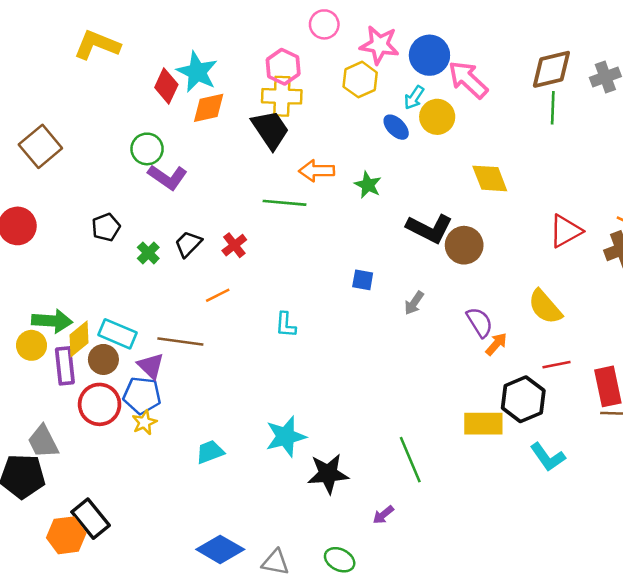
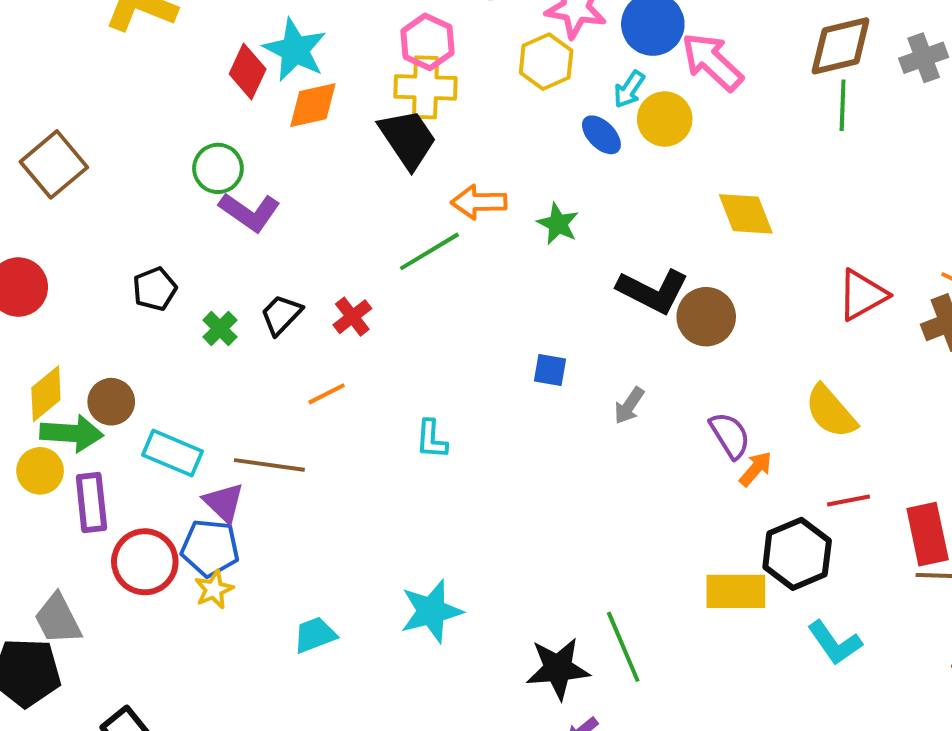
green line: (284, 203) -> (429, 251), turned -36
yellow diamond: (79, 339) -> (46, 394), moved
brown circle: (103, 359) -> (111, 402), moved
black star: (328, 474) -> (558, 669), moved

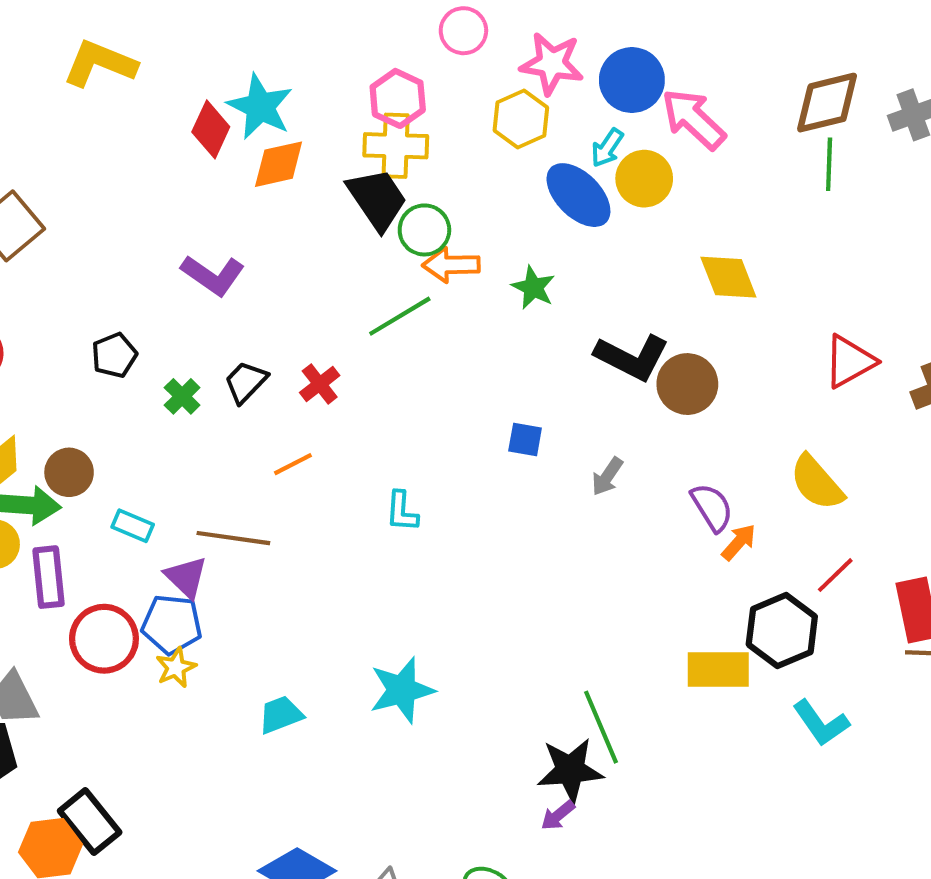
blue ellipse: (601, 135) -> (578, 195), size x1.6
green circle: (218, 168) -> (424, 230), moved
cyan rectangle: (172, 453) -> (133, 526), size x0.7
red line: (849, 501) -> (835, 575), turned -33
black star: (558, 669) -> (570, 770), moved

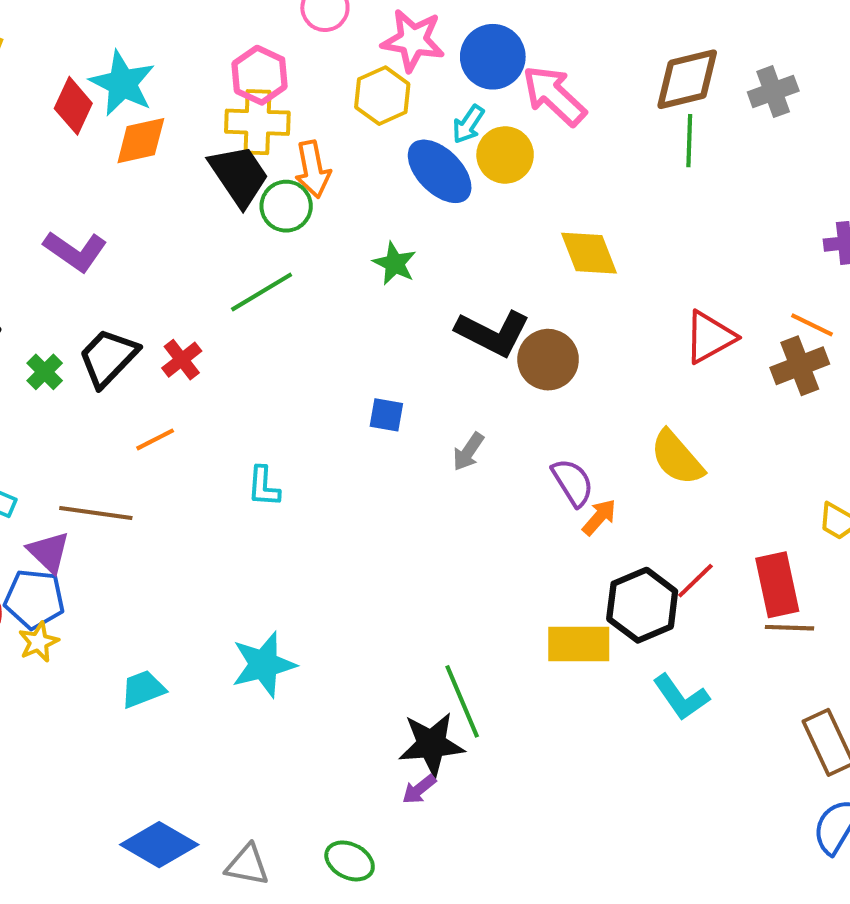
orange arrow: (451, 265) -> (313, 169), moved, turned -100
black trapezoid: (246, 382) -> (108, 358), size x1.4
red line: (835, 575) -> (695, 581), moved

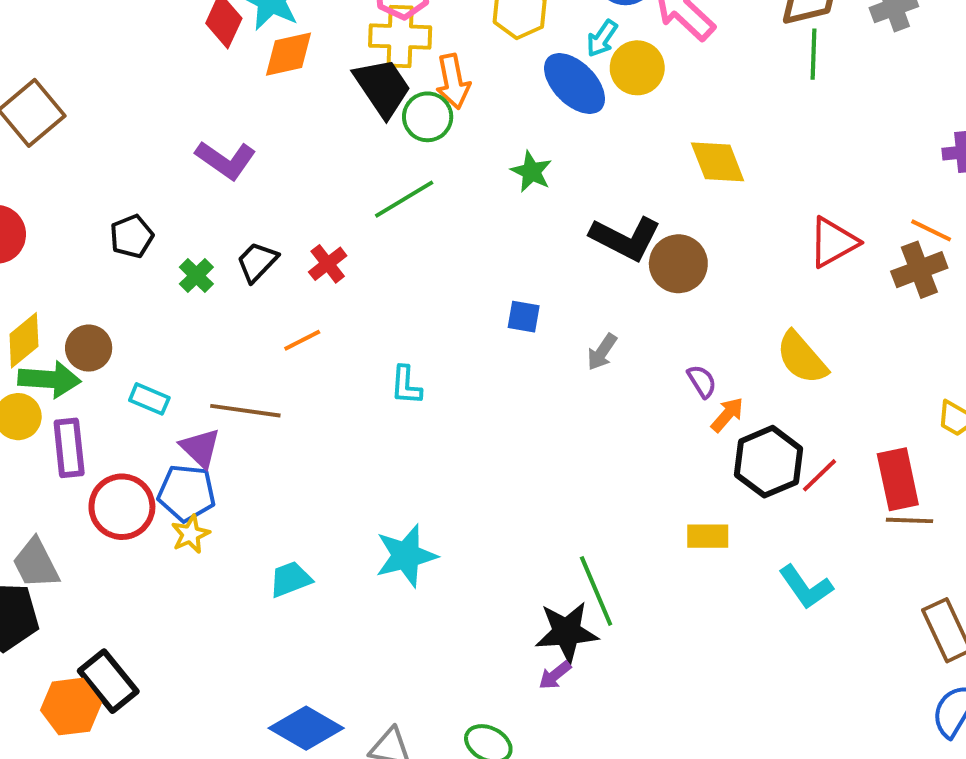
black trapezoid: (108, 358) -> (257, 262), size x0.7
purple semicircle: (573, 482) -> (702, 381), size x0.7
black hexagon: (642, 605) -> (768, 462), moved
yellow rectangle: (579, 644) -> (708, 536), size x0.7

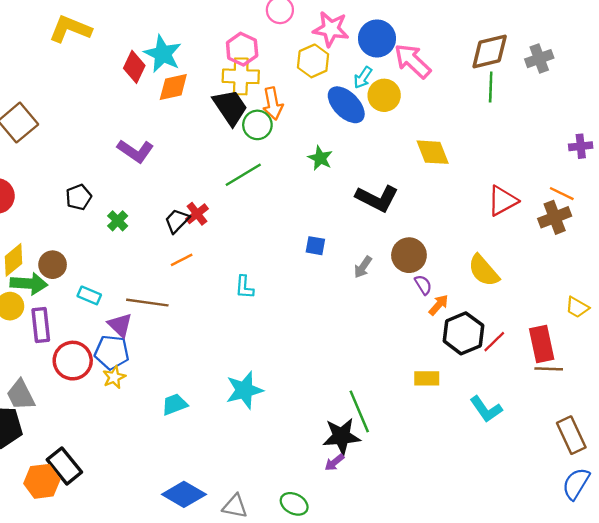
black trapezoid: (257, 262) -> (177, 221), moved
brown circle: (678, 264) -> (409, 255), moved

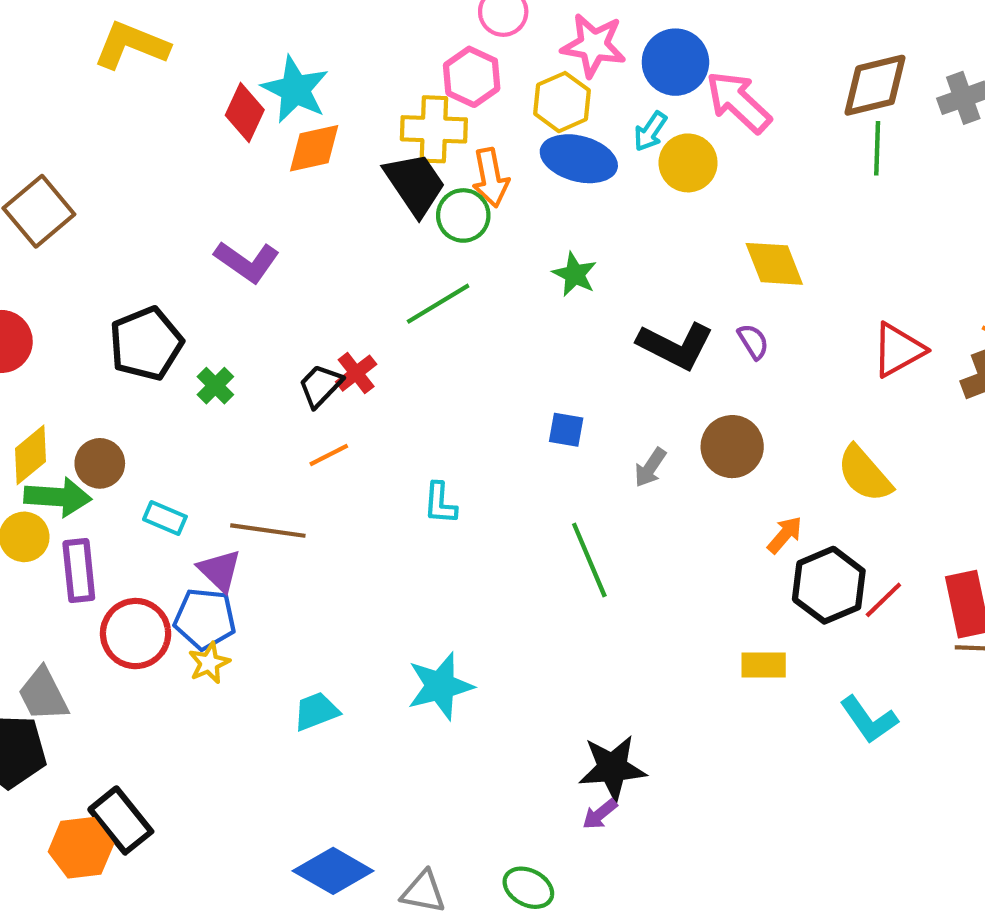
pink hexagon: (242, 49) -> (472, 77), moved
blue ellipse: (346, 105) -> (579, 159), moved, turned -30
black pentagon: (79, 197) -> (146, 344), size x1.6
purple semicircle: (423, 285) -> (753, 342), moved
green line: (359, 411) -> (589, 560), moved

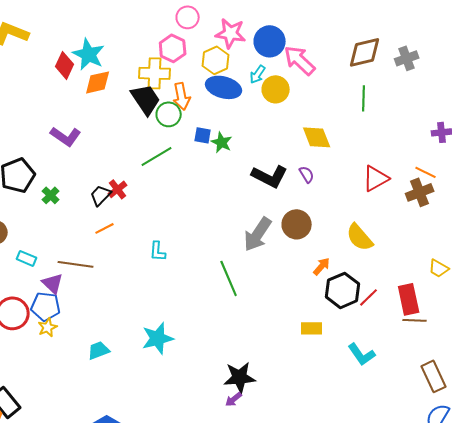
green line: (877, 148) -> (364, 98), moved
blue square: (566, 430) -> (203, 135), moved
gray arrow: (650, 468) -> (258, 234), size x1.8

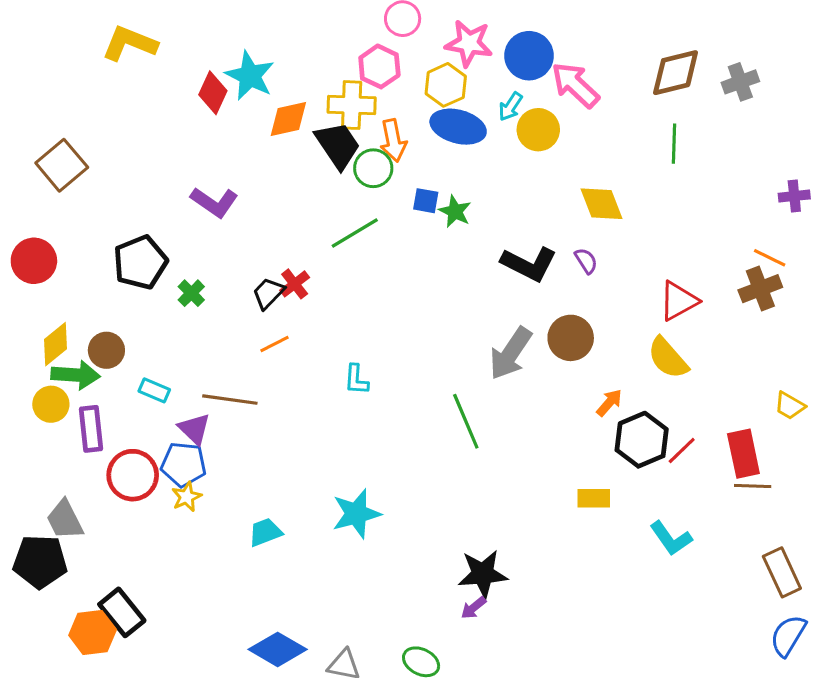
orange diamond: (98, 82) -> (288, 119), moved
red triangle: (376, 178) -> (679, 301), moved

